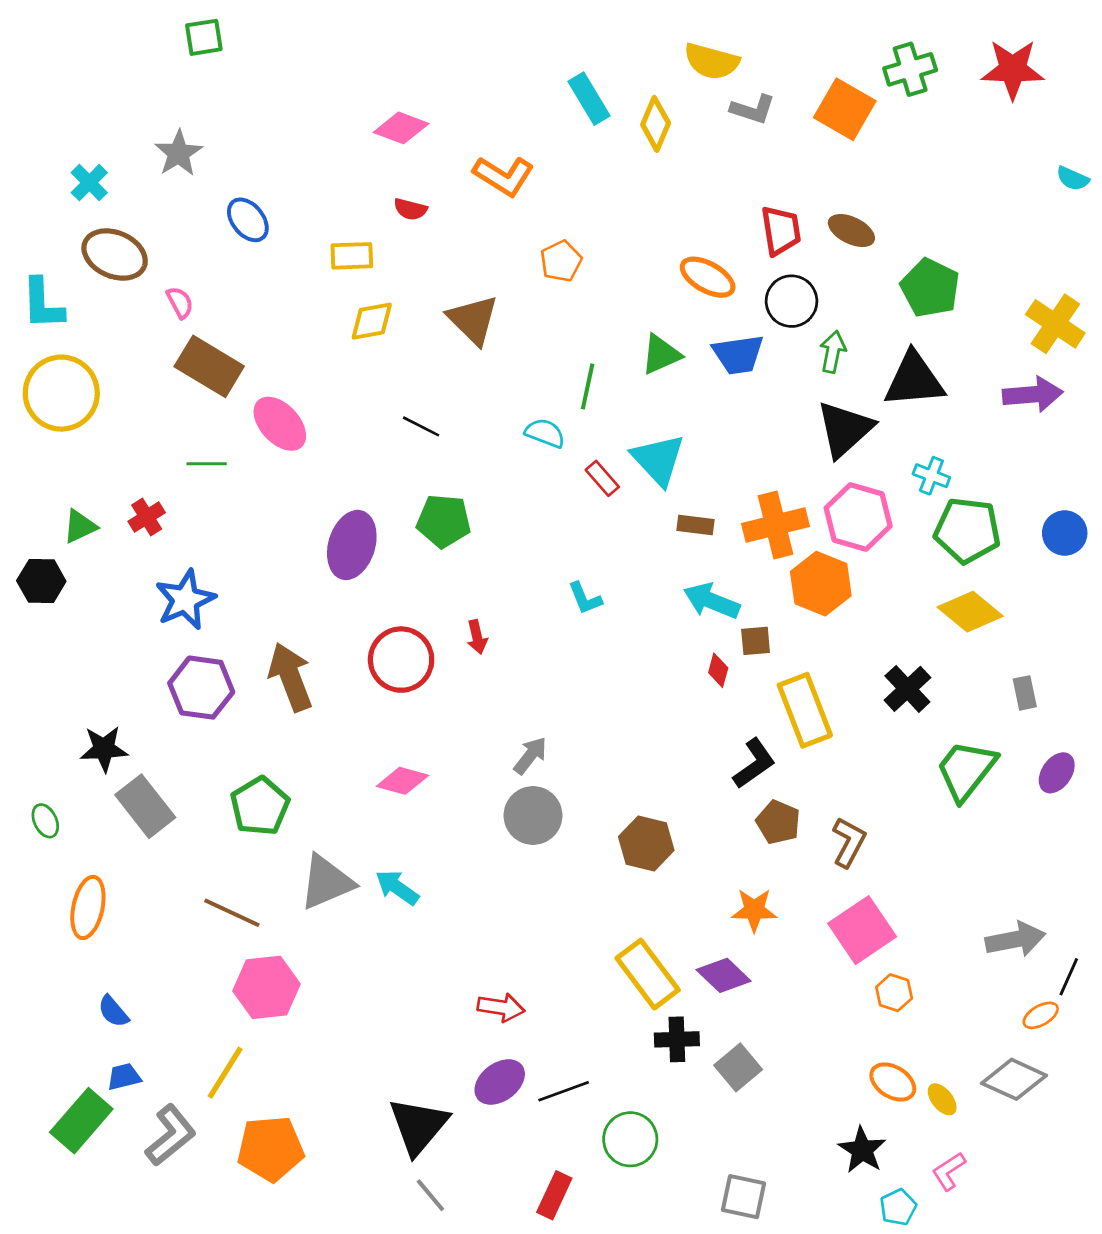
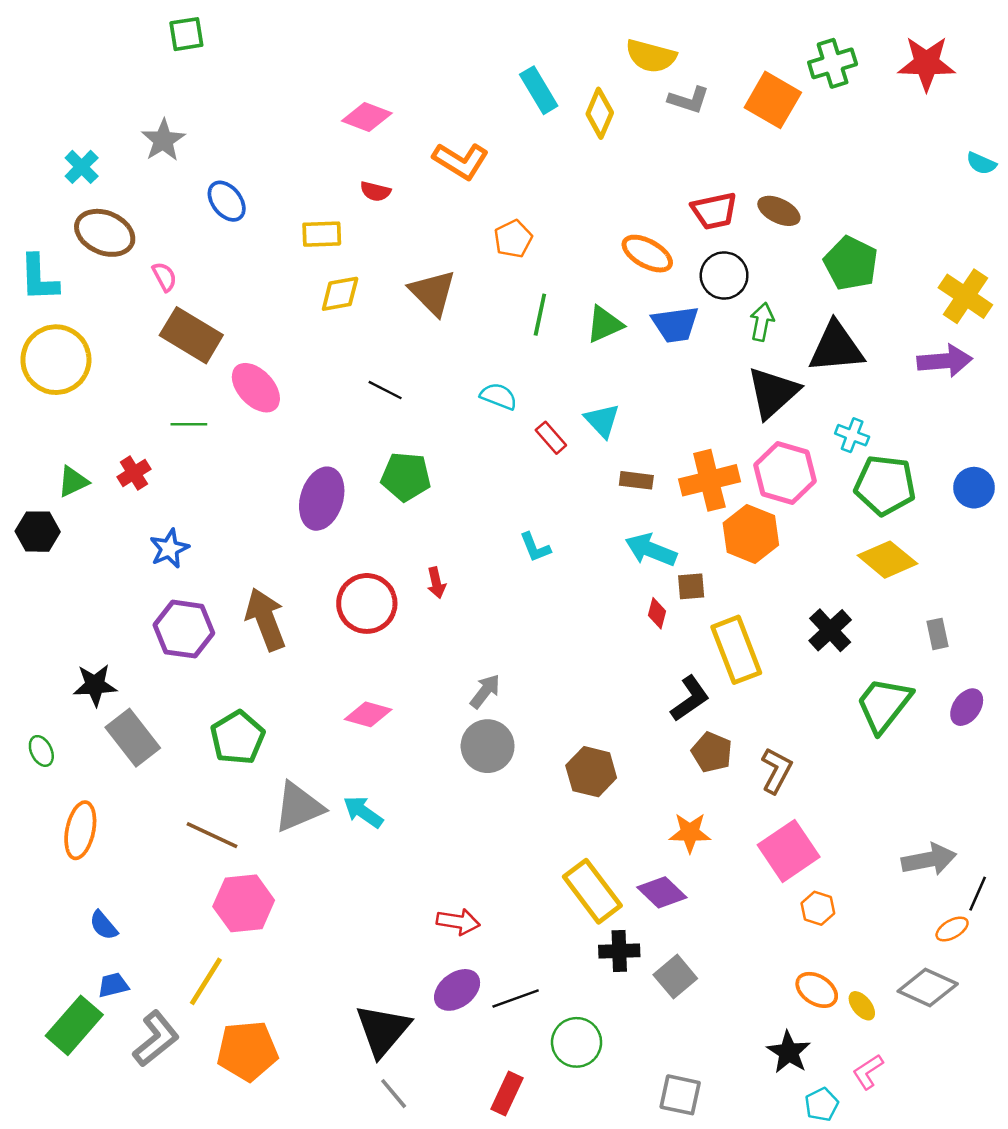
red trapezoid: (781, 231) -> (714, 211), turned 87
green line: (588, 386) -> (540, 315), moved
cyan triangle: (658, 460) -> (602, 421), size x0.7
blue star: (185, 600) -> (169, 549), size x0.7

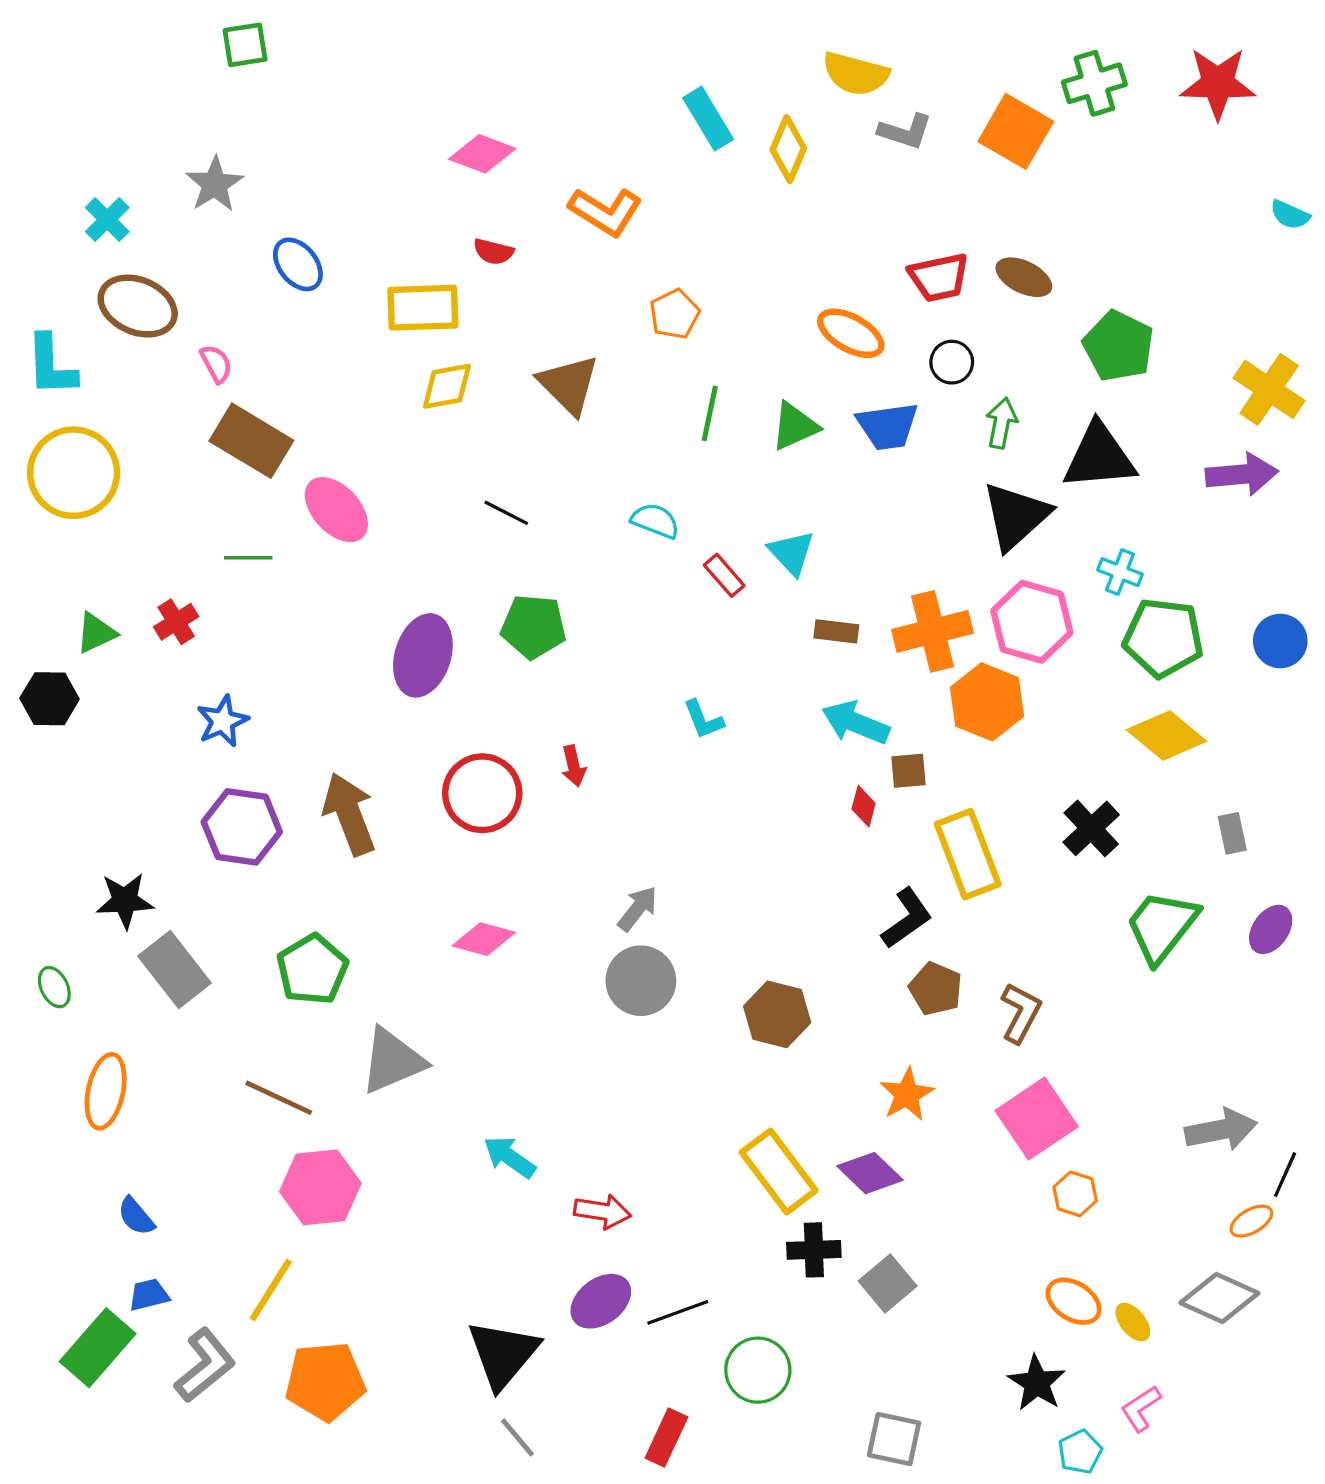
yellow rectangle: (322, 234) -> (423, 308), size x1.4
black circle: (724, 276) -> (952, 362), size x0.7
cyan arrow: (363, 812) -> (509, 1157), moved
orange star: (690, 833) -> (907, 1094), turned -30

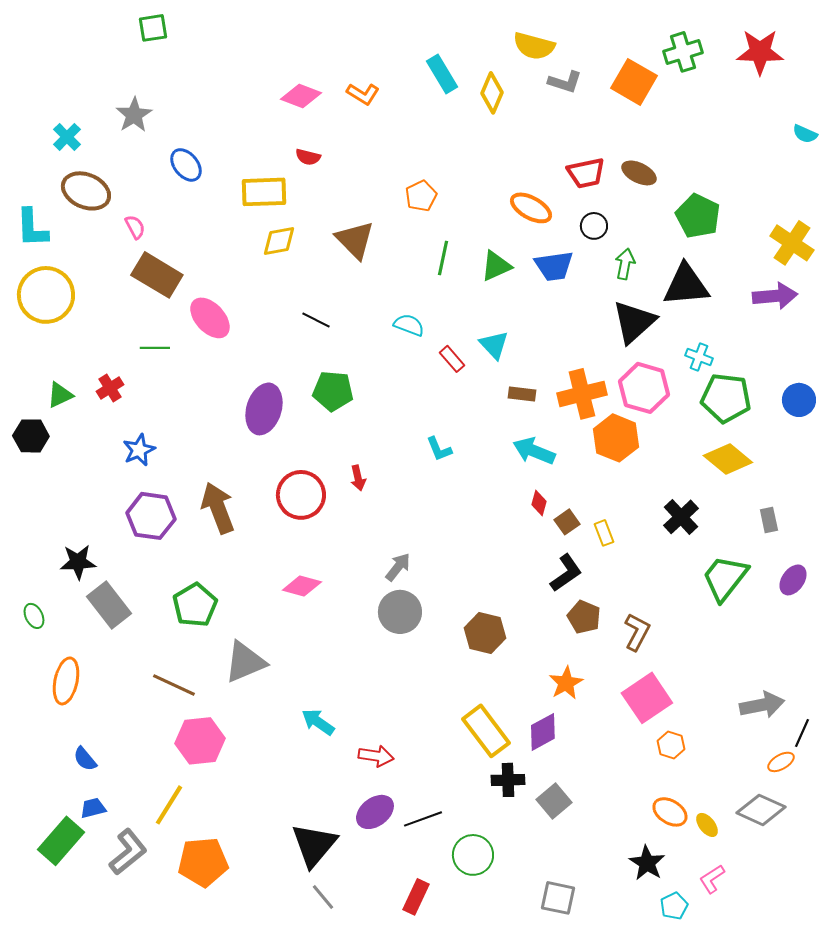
orange L-shape: (606, 212) -> (363, 94), moved, size x0.7
brown square: (908, 771) -> (567, 522), moved, turned -30
yellow rectangle: (968, 854) -> (604, 533), size x0.5
purple diamond: (870, 1173) -> (543, 732), turned -72

